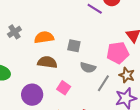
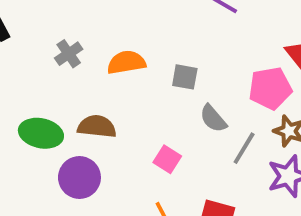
brown semicircle: (47, 62) -> (97, 127), moved
gray semicircle: (88, 68) -> (213, 119), turned 35
purple circle: (32, 95) -> (79, 178), moved

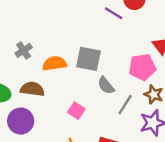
gray cross: (69, 54) -> (24, 50), moved
orange semicircle: (126, 62) -> (54, 63), moved
gray square: (185, 77) -> (89, 59), size x1.5

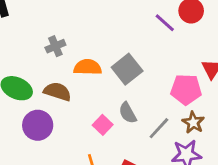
gray square: (89, 59) -> (127, 69), turned 30
gray semicircle: (106, 86) -> (128, 113), moved

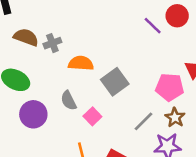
gray square: (127, 69) -> (115, 82), moved
brown semicircle: (57, 92) -> (26, 37), moved
gray semicircle: (128, 113) -> (69, 101), moved

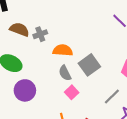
gray semicircle: (69, 101) -> (65, 73), moved

